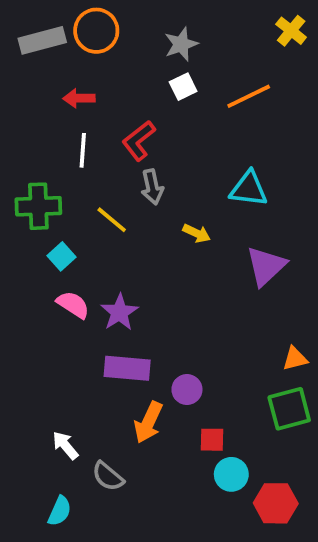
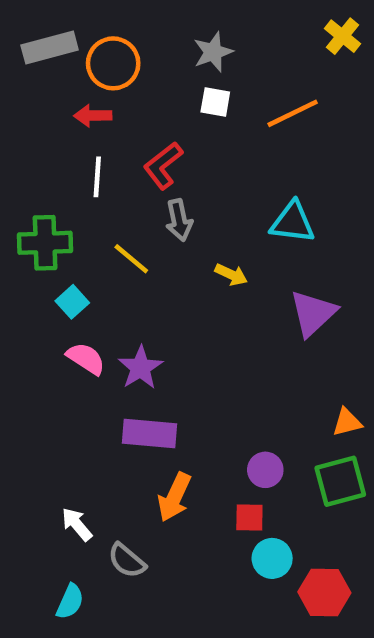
orange circle: (96, 31) -> (113, 63), moved
white square: (183, 87) -> (215, 102), turned 36
purple circle: (187, 390) -> (265, 470), moved

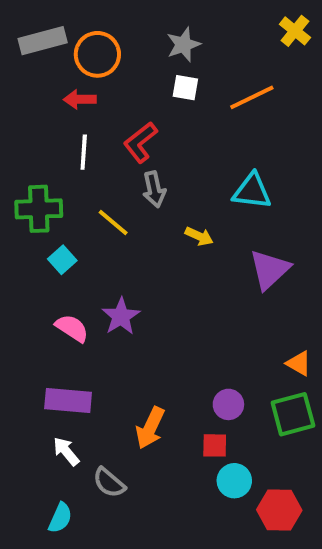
pink semicircle: (86, 359) -> (72, 328), moved
orange triangle: (347, 422) -> (299, 363), turned 44
purple rectangle: (149, 434) -> (68, 401), moved

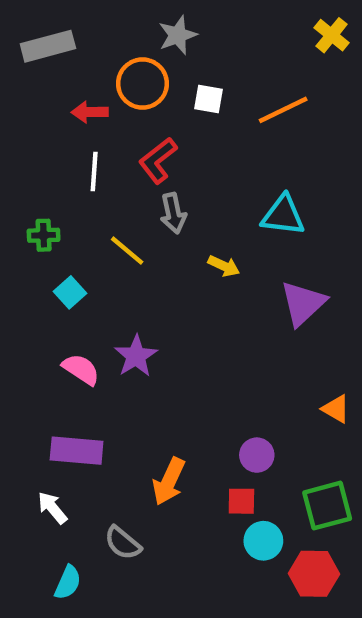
gray star: (183, 45) -> (178, 35), moved
orange circle: (97, 54) -> (142, 84), moved
green cross: (39, 209) -> (44, 235), size x0.6
green square: (293, 414) -> (327, 506), moved
white arrow: (66, 451) -> (52, 508), moved

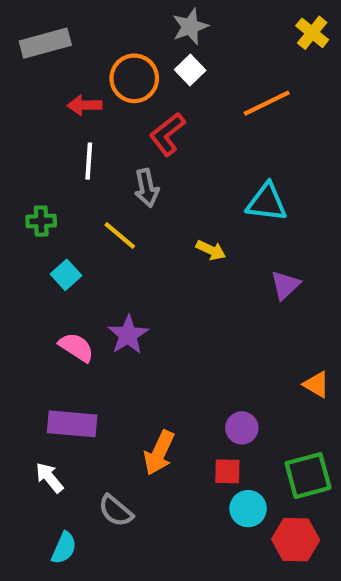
gray star: (178, 35) -> (190, 27), moved
white square: (208, 99) -> (190, 70), moved, turned 36
red L-shape: (158, 160) -> (167, 134), moved
gray arrow: (173, 213) -> (147, 188), moved
purple triangle: (303, 303) -> (285, 285), size x0.7

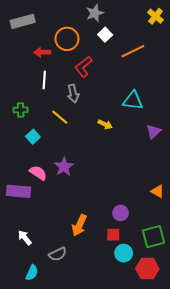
white square: (190, 70) -> (105, 35), moved
purple triangle: (285, 285) -> (153, 132), moved
purple rectangle: (72, 424) -> (19, 191), moved
gray semicircle: (116, 511) -> (58, 254), turned -66

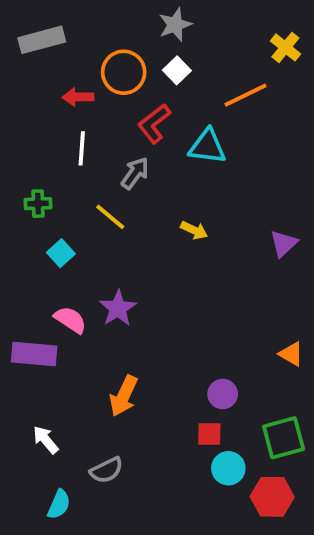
yellow cross: (156, 16) -> (285, 47), moved
white square: (105, 35) -> (177, 70), moved
gray arrow: (73, 93) -> (135, 173), turned -132
cyan triangle: (133, 101) -> (207, 146), moved
orange arrow: (79, 225) -> (124, 396), moved

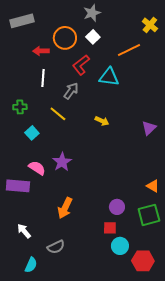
green square: (284, 438) -> (149, 215), moved

